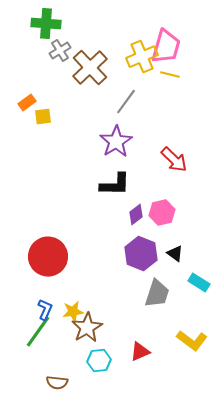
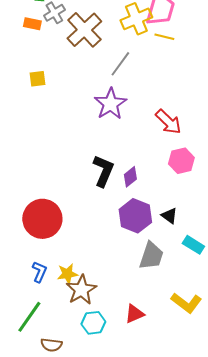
orange rectangle: (27, 103) -> (32, 24), moved, turned 48
black L-shape: (115, 185) -> (103, 171), moved, turned -68
pink hexagon: (162, 213) -> (181, 161), moved
green line: (38, 332) -> (29, 317), moved

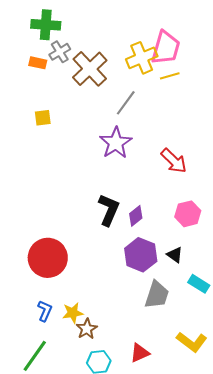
yellow line: (164, 37) -> (170, 76), turned -30
pink hexagon: (181, 161) -> (188, 214), moved
brown star: (81, 290) -> (87, 329), size x0.7

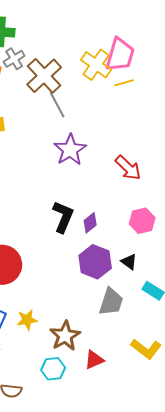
yellow cross: (142, 58) -> (96, 65), turned -32
gray line: (126, 103) -> (57, 105), moved, turned -64
brown star: (87, 329) -> (65, 336), moved, size x1.4

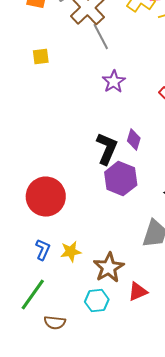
purple star: (70, 150) -> (114, 82), size x0.7
purple diamond: (90, 223) -> (134, 140), moved, turned -35
purple hexagon: (95, 262) -> (121, 179), moved

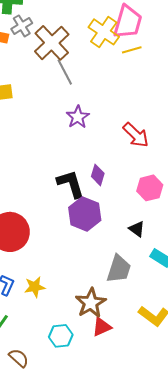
black L-shape: (107, 149) -> (71, 184), turned -40
brown star: (109, 268) -> (91, 303), moved
brown semicircle: (55, 323) -> (19, 358), turned -145

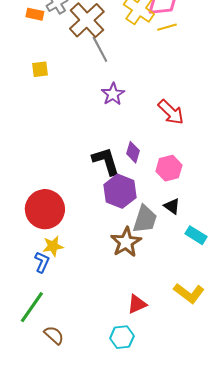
pink hexagon: (150, 188) -> (169, 168), moved
gray trapezoid: (119, 269) -> (145, 219), moved
yellow star: (35, 287) -> (53, 246), moved
brown star: (91, 303) -> (126, 242), moved
cyan hexagon: (61, 336) -> (122, 337), moved

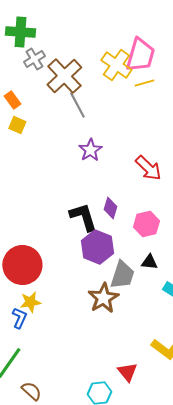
orange rectangle: (35, 14) -> (12, 100), moved, turned 42
yellow square: (40, 69) -> (17, 125), turned 30
black triangle: (172, 206) -> (149, 262), turned -30
red triangle: (137, 304) -> (127, 372), moved, turned -45

